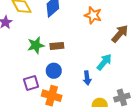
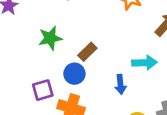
brown rectangle: (57, 46) -> (87, 52), moved, turned -40
cyan arrow: (104, 62) -> (144, 63), turned 48

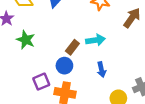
green star: (50, 38) -> (26, 40), moved, turned -30
cyan arrow: (144, 63) -> (95, 40), moved

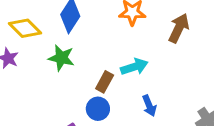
green star: (26, 40) -> (61, 58), moved

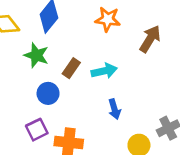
brown rectangle: (105, 82) -> (71, 68), moved
blue circle: (98, 109) -> (48, 93), moved

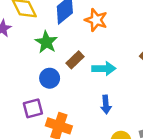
orange star: (108, 19) -> (96, 20), moved

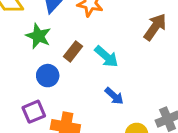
cyan arrow: (104, 69) -> (106, 57), turned 50
blue arrow: (106, 105) -> (114, 96), turned -36

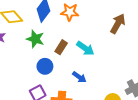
blue arrow: (114, 96) -> (79, 77), moved

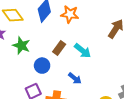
green star: (35, 39) -> (21, 46), moved

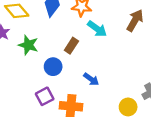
cyan arrow: (83, 51) -> (97, 29), moved

